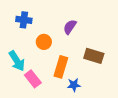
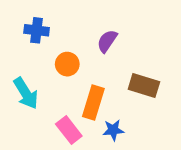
pink rectangle: (33, 79) -> (69, 130), moved

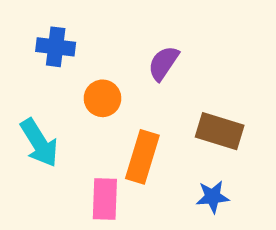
pink rectangle: (69, 130) -> (105, 199), turned 40
blue star: (113, 130) -> (213, 197), moved

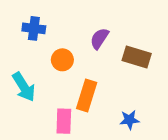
brown rectangle: (220, 131) -> (137, 57), moved

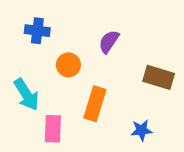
brown rectangle: (137, 57) -> (159, 77), moved
pink rectangle: (64, 121) -> (53, 129), moved

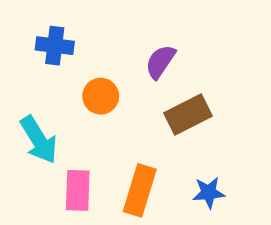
brown rectangle: (159, 77) -> (188, 115), moved, turned -44
orange rectangle: (95, 104) -> (140, 190), moved

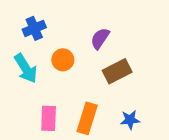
blue cross: (55, 46) -> (34, 28), turned -30
cyan arrow: (39, 140) -> (26, 68), moved

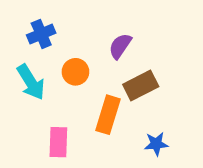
orange rectangle: (87, 118) -> (108, 115), moved

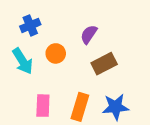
orange rectangle: (108, 115) -> (80, 107), moved
blue star: (156, 144) -> (116, 107), size x1.5

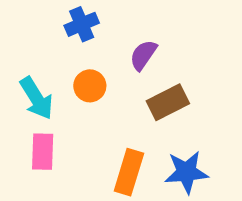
blue cross: (30, 25) -> (82, 24), moved
pink rectangle: (43, 106) -> (43, 152), moved

